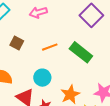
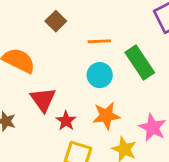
cyan circle: (42, 78) -> (100, 75), moved

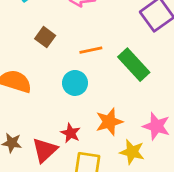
cyan circle: (100, 75) -> (75, 83), moved
red triangle: (43, 100) -> (45, 150), moved, turned 32

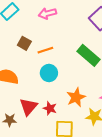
orange line: (91, 50) -> (45, 50), moved
red triangle: (45, 150) -> (28, 107), moved

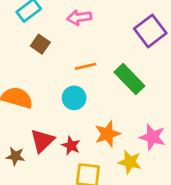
brown square: (24, 43) -> (40, 44), moved
orange line: (45, 50) -> (86, 66), moved

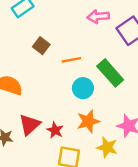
pink arrow: (79, 17) -> (98, 17), moved
brown square: (40, 44) -> (41, 46), moved
cyan circle: (74, 98) -> (83, 88), moved

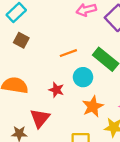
brown square: (41, 46) -> (21, 40), moved
red star: (55, 130) -> (56, 90), moved

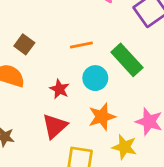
brown square: (21, 40) -> (24, 44), moved
red triangle: (40, 118) -> (55, 126), moved

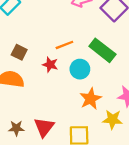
red star: (59, 89) -> (50, 65), moved
red triangle: (55, 126) -> (44, 127), moved

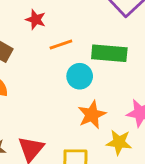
green rectangle: (102, 50) -> (109, 53), turned -35
red star: (50, 65) -> (36, 20), moved

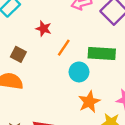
orange line: (61, 45) -> (64, 48), turned -36

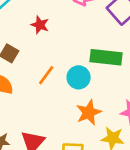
orange line: (64, 48) -> (46, 75), moved

